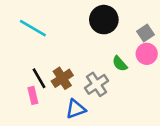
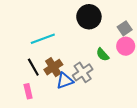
cyan line: (33, 28) -> (43, 39), moved, turned -50
pink rectangle: (33, 95) -> (28, 91), moved
blue triangle: (76, 109) -> (65, 81), moved

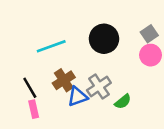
black circle: (89, 17) -> (104, 39), moved
green semicircle: (103, 55) -> (123, 102), moved, turned -88
black line: (33, 67) -> (30, 88), moved

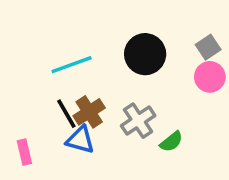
black line: (30, 88) -> (66, 114), moved
blue triangle: (78, 97) -> (80, 140), moved, turned 35
pink rectangle: (34, 109) -> (24, 152), moved

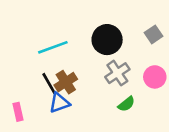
pink circle: (210, 77) -> (155, 77), moved
gray cross: (138, 121) -> (117, 73), moved
blue triangle: (80, 140) -> (59, 103), turned -35

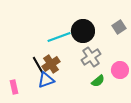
cyan line: (53, 47) -> (59, 37), moved
pink circle: (155, 77) -> (120, 70), moved

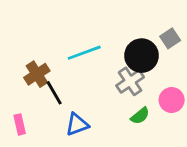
black circle: (83, 31) -> (142, 56), moved
brown cross: (51, 64) -> (37, 74), moved
blue triangle: (46, 80) -> (77, 124), moved

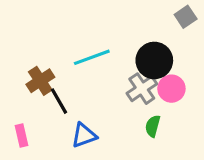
gray square: (170, 38) -> (186, 17), moved
pink circle: (172, 100) -> (171, 89), moved
green semicircle: (140, 116) -> (153, 126), turned 144

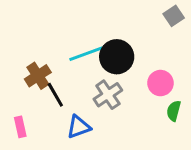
black circle: (154, 60) -> (117, 57), moved
gray cross: (142, 89) -> (108, 95), moved
green semicircle: (153, 126) -> (174, 111), moved

